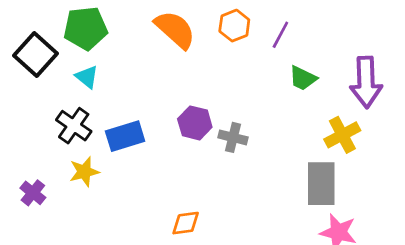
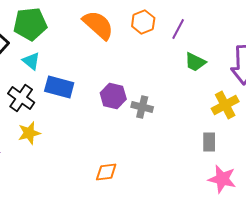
blue rectangle: (125, 136) -> (59, 87), moved, turned 32
gray rectangle: (321, 184) -> (209, 142), size x0.6

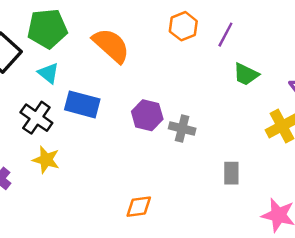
orange semicircle: (98, 25) -> (111, 45), moved
yellow star: (29, 133) -> (46, 160), turned 30
gray rectangle: (209, 142) -> (231, 173), moved

